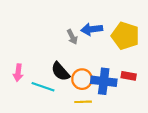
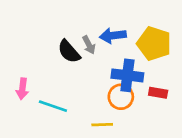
black semicircle: (60, 72) -> (69, 52), moved
orange circle: (82, 79) -> (121, 97), moved
blue cross: (104, 81) -> (127, 75), moved

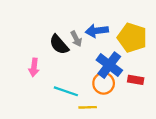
blue cross: (127, 75) -> (109, 65), turned 30
pink arrow: (22, 89) -> (34, 67), moved
cyan line: (53, 106) -> (66, 91), moved

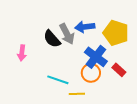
gray arrow: (76, 39) -> (67, 34), size x1.5
pink arrow: (34, 67) -> (22, 53), moved
red rectangle: (136, 80) -> (119, 70), turned 32

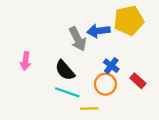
yellow pentagon: (116, 33) -> (129, 20), moved, turned -30
black semicircle: (52, 39) -> (65, 70), moved
blue cross: (96, 57) -> (111, 66), size x0.6

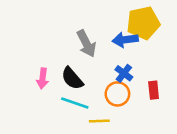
blue arrow: (99, 31) -> (125, 40), moved
pink arrow: (25, 61) -> (43, 78), moved
red rectangle: (138, 81) -> (154, 90), turned 42

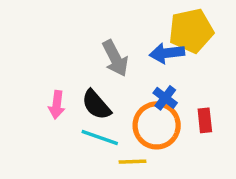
orange circle: (117, 94) -> (157, 125), size x1.4

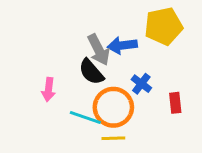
blue arrow: (167, 53) -> (122, 45), moved
black semicircle: (96, 105) -> (91, 72), moved
orange circle: (157, 125) -> (113, 107), moved

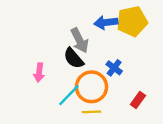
blue arrow: (122, 45) -> (106, 23), moved
red rectangle: (175, 103) -> (138, 100), moved, turned 42
cyan line: (85, 118) -> (69, 95), turned -65

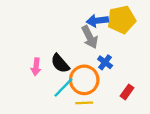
gray arrow: (80, 40) -> (90, 37), moved
black semicircle: (74, 58) -> (60, 63), moved

